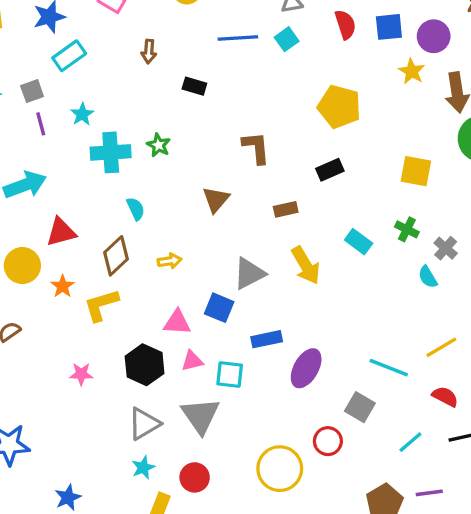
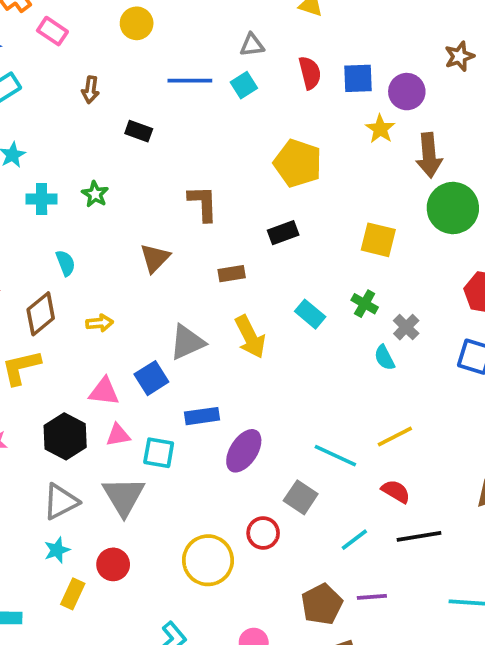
cyan cross: (111, 152) -> (42, 199), size x0.7
blue square: (219, 308) -> (151, 378), turned 32

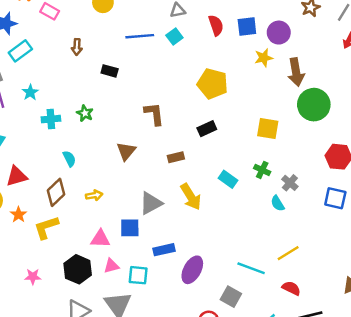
yellow star: (380, 129) -> (264, 58), turned 30
blue square: (151, 378) -> (130, 228), turned 36

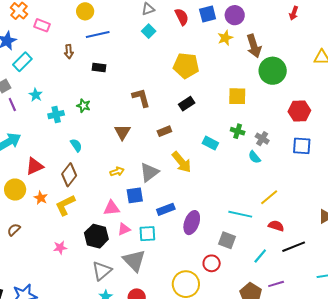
blue line: (140, 36) -> (98, 35), moved
yellow arrow: (94, 195) -> (117, 172), moved

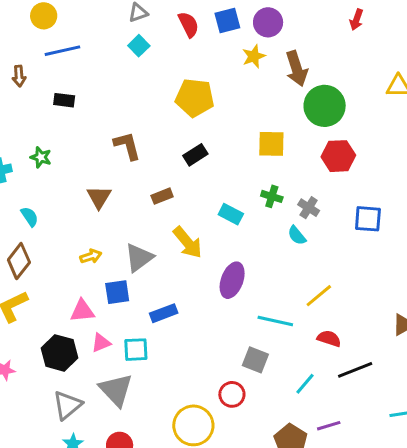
red hexagon: (299, 111) -> (338, 156), moved
purple ellipse: (192, 223) -> (232, 280), moved

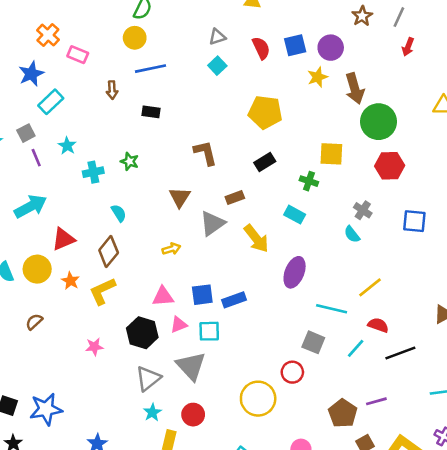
green cross: (272, 196) -> (309, 181), moved
gray triangle: (139, 258) -> (212, 223), moved
blue square: (117, 292) -> (202, 295), moved
cyan line: (305, 384) -> (356, 348), moved

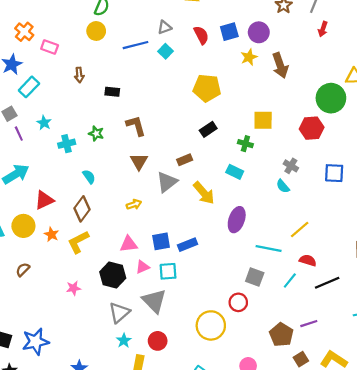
blue line: (150, 69) -> (136, 45), moved
green circle: (379, 122) -> (331, 98), moved
brown L-shape: (205, 153) -> (136, 126), moved

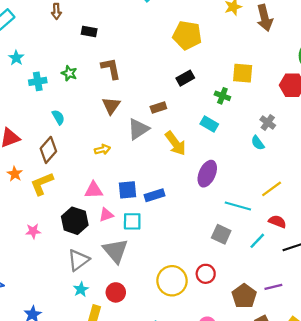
red circle: (238, 302) -> (206, 274), moved

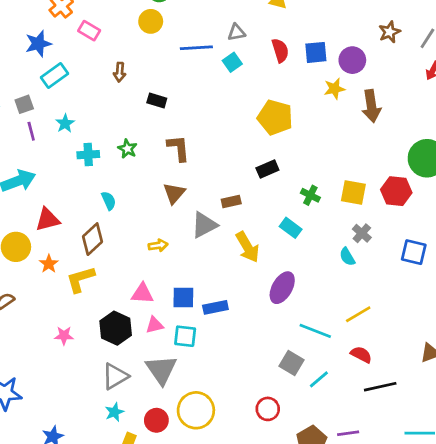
yellow square: (243, 73) -> (353, 193), moved
cyan line: (257, 241) -> (319, 379), moved
yellow circle: (172, 281) -> (196, 410), moved

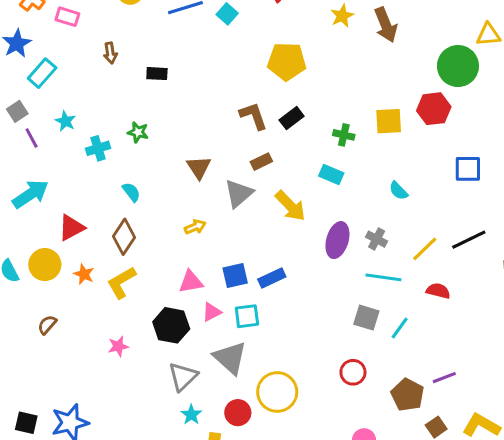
brown L-shape: (178, 148) -> (254, 116), moved
gray cross: (362, 233) -> (377, 239), moved
black line: (380, 387) -> (469, 240), moved

